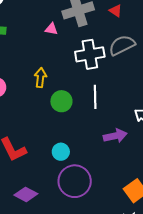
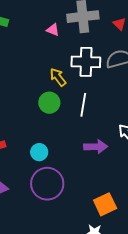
yellow arrow: (40, 78) -> (58, 77), moved, turned -54

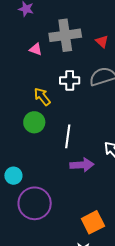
white cross: (86, 62) -> (70, 80), size x0.7
white line: (83, 105) -> (68, 136), moved
cyan circle: (39, 152) -> (13, 176), moved

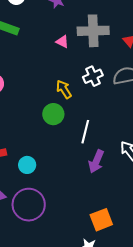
white cross: (70, 80) -> (93, 76), turned -30
purple arrow: (82, 165) -> (96, 161), turned 110
purple circle: (35, 203) -> (29, 205), moved

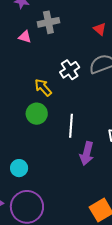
gray cross: (93, 31) -> (48, 22), moved, size x0.7
pink triangle: (62, 42) -> (25, 37), moved

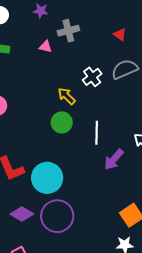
purple arrow: (87, 153) -> (114, 159), turned 30
cyan circle: (19, 168) -> (47, 178), size x1.8

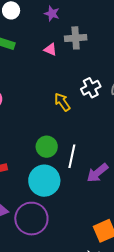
green circle: (62, 122) -> (47, 147), moved
white line: (97, 133) -> (72, 156), moved
cyan circle: (47, 178) -> (44, 181), moved

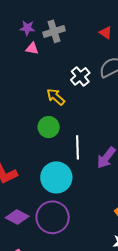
purple star: (52, 14) -> (27, 28), moved
green circle: (47, 147) -> (49, 127), moved

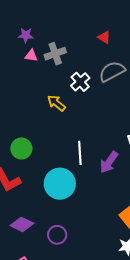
gray cross: (54, 31) -> (55, 54), moved
green circle: (49, 127) -> (21, 148), moved
purple circle: (53, 217) -> (57, 235), moved, size x0.6

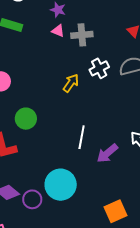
yellow arrow: (56, 103) -> (71, 83), turned 72
cyan circle: (60, 184) -> (61, 185), moved
purple circle: (57, 235) -> (32, 199), moved

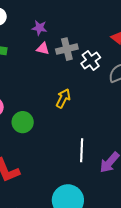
white cross: (99, 68) -> (91, 60), moved
green circle: (26, 119) -> (23, 122), moved

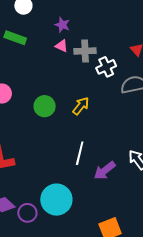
yellow arrow: (63, 98) -> (81, 106), moved
green circle: (23, 122) -> (45, 106), moved

